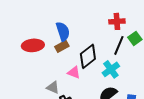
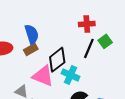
cyan cross: (111, 69) -> (70, 75), moved, turned -30
pink triangle: (74, 72) -> (43, 76), size x1.6

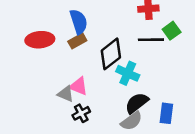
black line: (89, 48) -> (151, 40), turned 66
pink triangle: (43, 76) -> (79, 86), moved, size x0.7

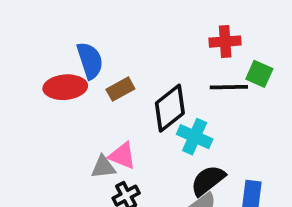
blue semicircle: (79, 22) -> (90, 61), moved
green square: (172, 31) -> (259, 74), turned -30
gray triangle: (66, 94) -> (103, 167), turned -30

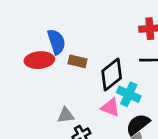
brown rectangle: (120, 89) -> (77, 61), turned 42
pink triangle: (122, 156) -> (110, 107), moved

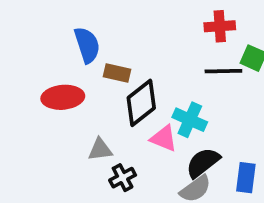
red ellipse: (39, 60) -> (63, 97), moved
black diamond: (112, 75) -> (141, 103), moved

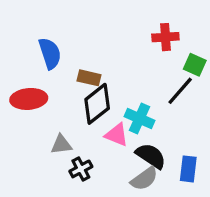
black line: (223, 71) -> (180, 91), moved, turned -48
brown rectangle: (117, 73) -> (89, 78), moved
black semicircle: (203, 163) -> (151, 156), turned 72

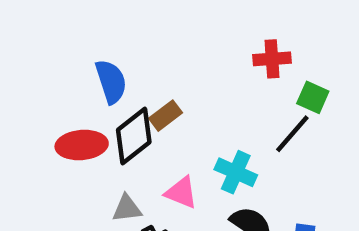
brown rectangle: (89, 78) -> (165, 116), turned -50
black diamond: (97, 104) -> (134, 136), moved
pink triangle: (117, 135) -> (181, 193), moved

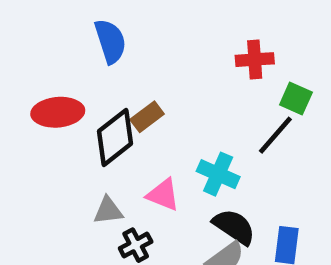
blue semicircle: (111, 82) -> (110, 41), moved
red ellipse: (82, 145) -> (58, 112), moved

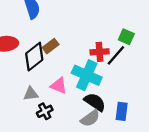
red cross: (255, 60) -> (100, 52), moved
cyan cross: (218, 174) -> (87, 75), size x1.4

